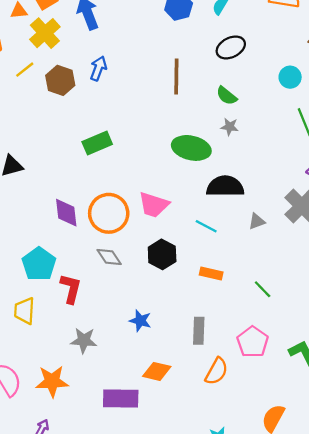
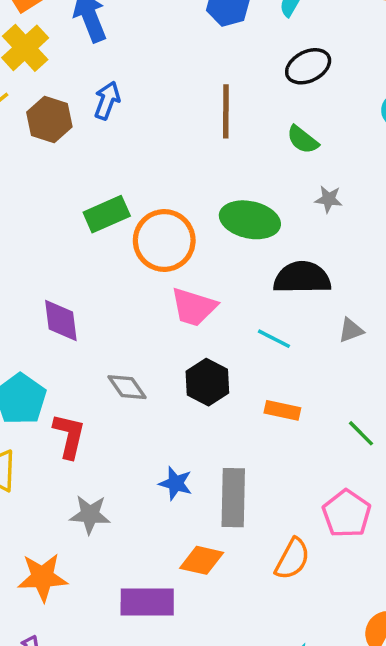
gray star: (230, 127) -> (329, 199), moved
orange circle: (109, 213) -> (164, 240), moved
gray rectangle: (199, 331) -> (233, 498), moved, size x1.4

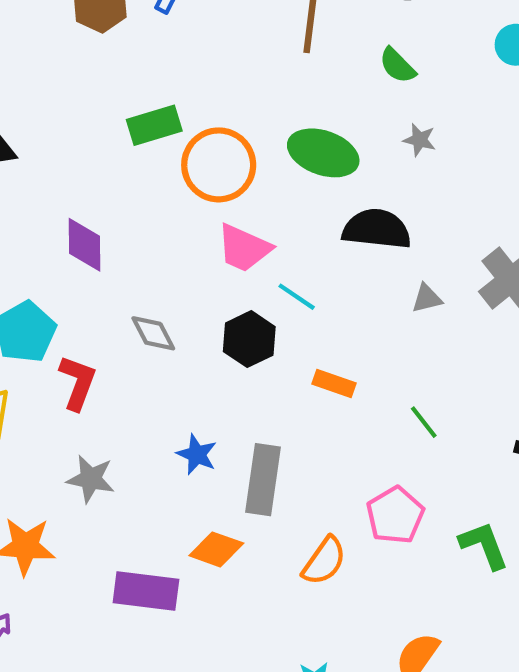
cyan line: (274, 339) -> (297, 297), moved

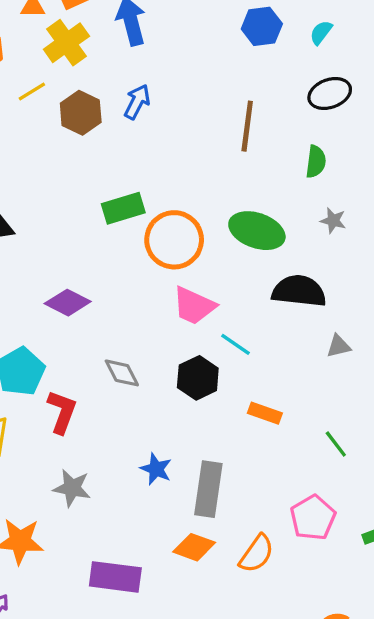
green semicircle: (397, 66) -> (316, 162), turned -128
purple diamond: (85, 245) -> (68, 303), turned -63
orange diamond: (216, 549) -> (194, 547), moved

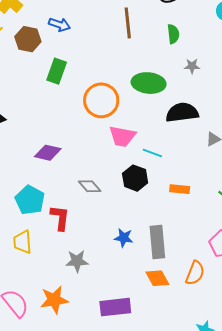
blue arrow: (137, 102) -> (59, 25), turned 95
green rectangle: (123, 208) -> (57, 71), moved, turned -40
orange diamond: (194, 547) -> (157, 278), turned 55

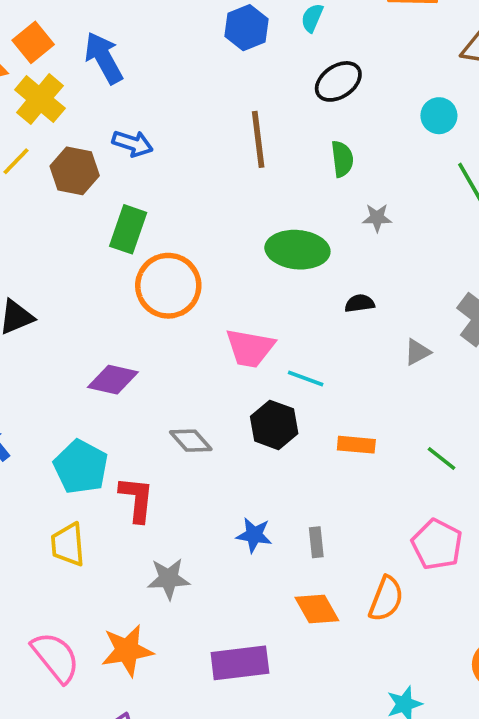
orange circle: (101, 100) -> (168, 286), moved
black semicircle: (182, 112) -> (360, 303), size x0.5
gray rectangle: (157, 242) -> (316, 542), size x0.5

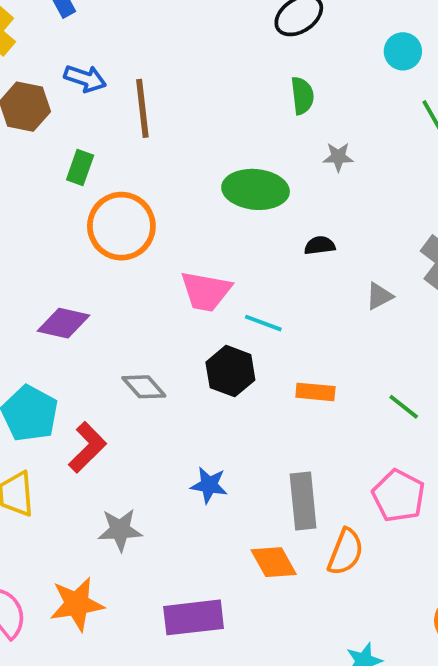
brown line: (258, 139) -> (142, 108), moved
green rectangle: (128, 229) -> (80, 167), size x0.7
red L-shape: (137, 499) -> (87, 447), turned 39
gray rectangle: (316, 542) -> (303, 501), moved, size x1.8

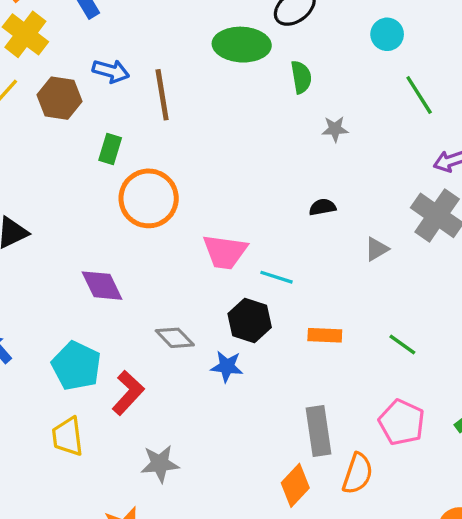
green ellipse: (256, 189) -> (242, 45), moved
purple diamond: (63, 323) -> (102, 286), turned 54
blue star: (209, 485) -> (227, 366), moved
orange diamond: (274, 562) -> (295, 485), turned 75

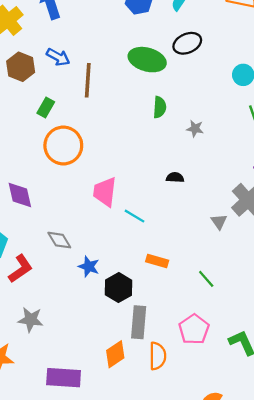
green semicircle: (301, 77) -> (160, 107), moved
gray triangle: (377, 249) -> (219, 222), moved, turned -48
pink trapezoid: (225, 252) -> (105, 192), turned 76
black hexagon: (250, 320) -> (119, 288), moved
orange semicircle: (358, 474) -> (158, 356), turned -32

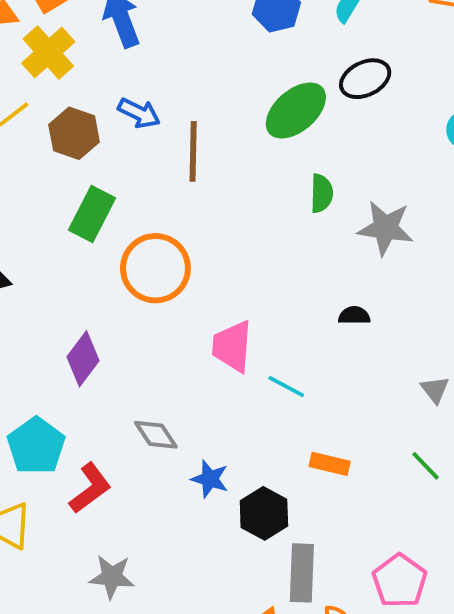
green ellipse: (147, 60) -> (296, 111), turned -54
green rectangle: (46, 108) -> (92, 214), moved, size x1.5
gray star: (195, 129) -> (385, 228), size x1.8
purple diamond: (20, 195) -> (83, 359), turned 52
green line: (206, 279) -> (426, 466), moved

